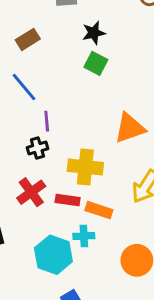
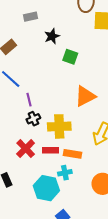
green square: (96, 63) -> (70, 57), moved
black cross: (37, 148) -> (33, 119), moved

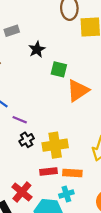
orange triangle: (85, 96) -> (78, 91), moved
purple line: (29, 100) -> (20, 120), turned -48
red cross: (26, 149) -> (22, 192), moved

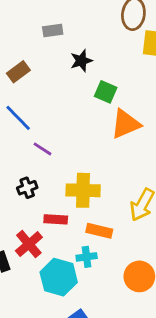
black cross: (27, 140) -> (27, 188), moved
red rectangle: (48, 172) -> (56, 219), moved

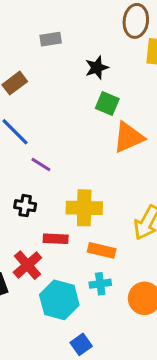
black star: (81, 61) -> (97, 68), moved
black cross: (27, 188) -> (25, 206), turned 30
cyan cross: (87, 257) -> (100, 284), moved

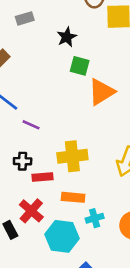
red rectangle: (56, 239) -> (43, 177), moved
orange rectangle: (102, 250) -> (73, 197), moved

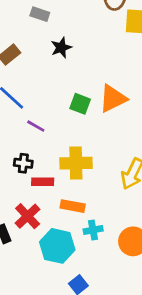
gray rectangle: (25, 18) -> (40, 14), turned 30
black star: (67, 37) -> (61, 48), moved
green square: (80, 66) -> (80, 104), moved

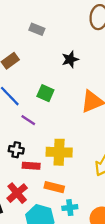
black star: (61, 48) -> (70, 59), moved
green square: (80, 104) -> (45, 93), moved

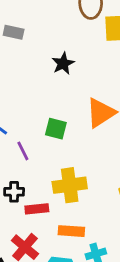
green square: (45, 93) -> (56, 129), moved
purple line: (28, 120) -> (23, 151), turned 40

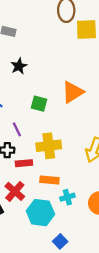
black star: (63, 63) -> (19, 66), moved
purple line: (23, 151) -> (17, 129), moved

